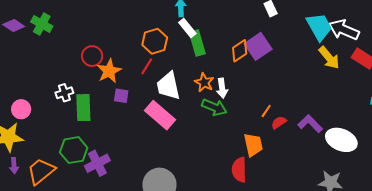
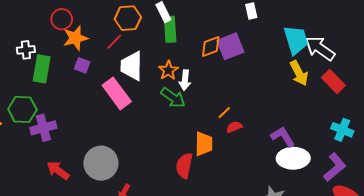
purple L-shape: (310, 124) -> (283, 137), moved
white ellipse: (341, 140) -> (293, 158), turned -36

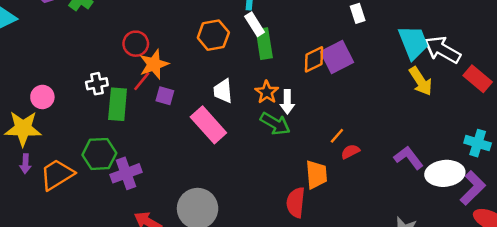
red line: (114, 42) -> (142, 81), moved
white trapezoid: (132, 66) -> (223, 91), size x0.7
red rectangle: (333, 82) -> (478, 79), moved
white ellipse: (293, 158) -> (445, 173), moved

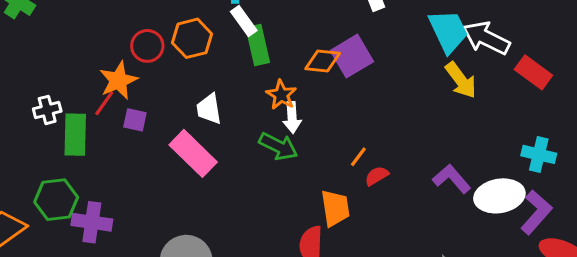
red circle: (136, 44) -> (147, 46), moved
orange diamond: (314, 59) -> (323, 61), turned 36
orange star: (267, 92) -> (281, 95), moved
purple cross: (126, 173) -> (92, 222), turned 32

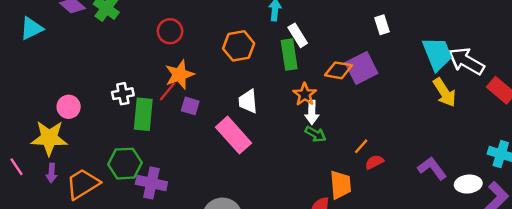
white rectangle: (244, 21) -> (298, 35), moved
red circle: (147, 46) -> (170, 31), moved
green arrow: (278, 146) -> (315, 134), moved, size x0.7
white ellipse: (499, 196) -> (468, 184), size x0.7

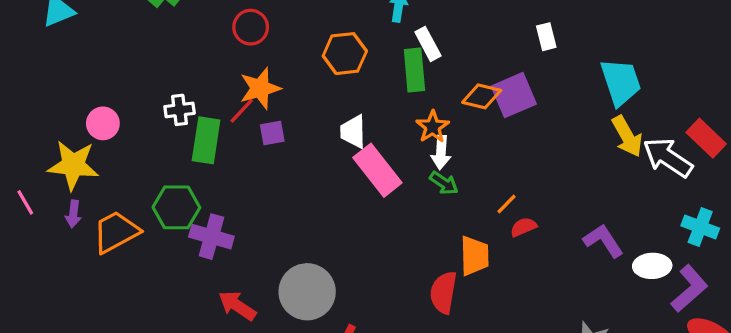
white arrow: (466, 61) -> (668, 158), moved
purple square: (190, 106) -> (272, 133), turned -30
pink rectangle: (233, 135) -> (377, 170), moved

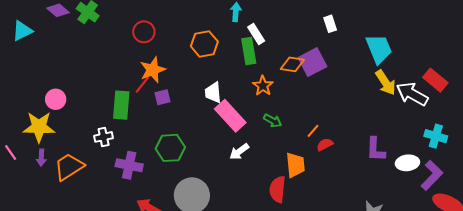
white cross: (180, 110) -> (104, 137), moved
white arrow: (441, 153) -> (239, 152), moved, turned 54
green hexagon: (176, 207) -> (170, 148), moved
purple L-shape: (603, 241) -> (376, 149), turned -140

